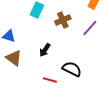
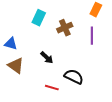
purple line: (90, 28) -> (92, 36), turned -42
black arrow: (45, 50) -> (47, 58), turned -80

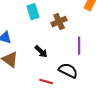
cyan rectangle: (39, 18) -> (33, 12), turned -42
purple line: (92, 36) -> (79, 46), moved

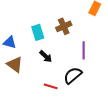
cyan rectangle: (33, 12) -> (38, 32), moved
black semicircle: (68, 71) -> (73, 75), turned -66

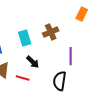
black semicircle: (73, 75) -> (60, 81), turned -42
red line: (51, 86) -> (23, 78), moved

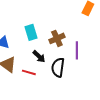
brown cross: (51, 32) -> (57, 38), moved
black semicircle: (60, 81) -> (58, 67), moved

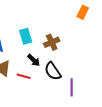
purple line: (77, 50) -> (72, 87), moved
black semicircle: (58, 67) -> (53, 71), turned -42

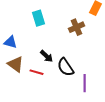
cyan rectangle: (26, 36) -> (38, 18), moved
brown cross: (52, 42) -> (76, 27), moved

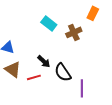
cyan rectangle: (38, 18) -> (49, 23), moved, turned -35
red line: (36, 72) -> (34, 77), turned -32

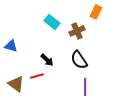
brown triangle: (13, 69) -> (16, 84), moved
black semicircle: (63, 72) -> (79, 60), moved

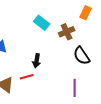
black arrow: (47, 60) -> (37, 61), turned 56
black semicircle: (79, 60) -> (82, 56), moved

